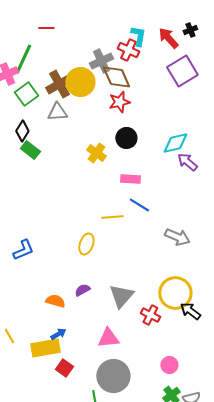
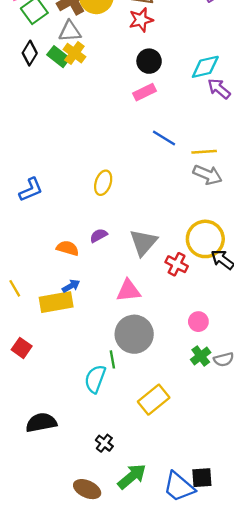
green rectangle: (30, 150) -> (58, 57), moved
yellow cross: (96, 153) -> (74, 53), moved
pink rectangle: (130, 179) -> (144, 92), moved, turned -30
yellow line: (112, 217) -> (204, 152), moved
red square: (64, 368) -> (22, 348), moved

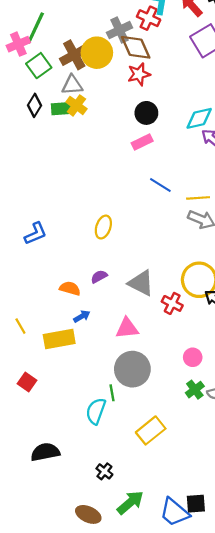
green rectangle: (58, 57) -> (61, 109), turned -42
gray triangle: (143, 242) -> (141, 283), turned -44
blue arrow: (71, 286) -> (82, 316), moved

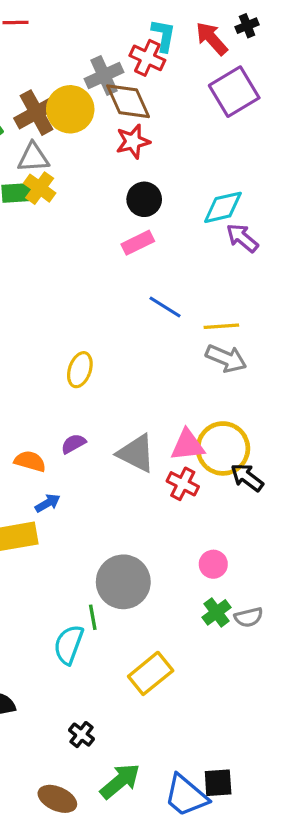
pink triangle: (127, 328) -> (188, 445), moved

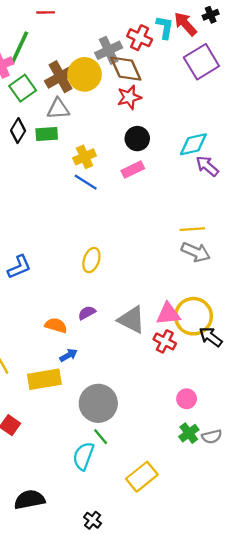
cyan L-shape: (163, 35) -> (165, 27), moved
yellow cross: (40, 188) -> (85, 157), moved, turned 30
blue line: (165, 307) -> (86, 182), moved
gray circle: (123, 582) -> (98, 403), moved
green line: (93, 617) -> (101, 437), turned -30

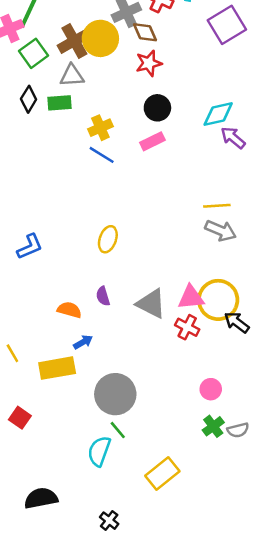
brown diamond: (126, 69) -> (145, 32), size x0.7
purple semicircle: (87, 313) -> (103, 296), turned -78

